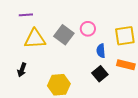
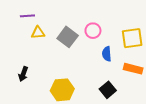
yellow triangle: (35, 39) -> (38, 33), moved, size x0.6
black square: (100, 74) -> (108, 90), moved

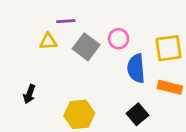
purple line: (27, 16) -> (66, 21), moved
blue semicircle: (107, 54) -> (136, 68), size x1.5

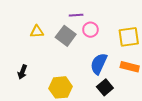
purple line: (66, 21) -> (76, 15), moved
blue semicircle: (136, 68) -> (99, 64), moved, turned 30

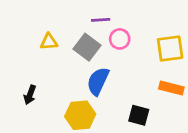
blue semicircle: (99, 64) -> (98, 81), moved
black square: (105, 87) -> (139, 115), turned -35

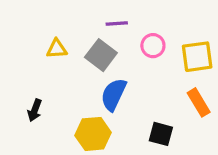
pink circle: (120, 39) -> (153, 46), moved
orange rectangle: (171, 88) -> (199, 102), turned 45

